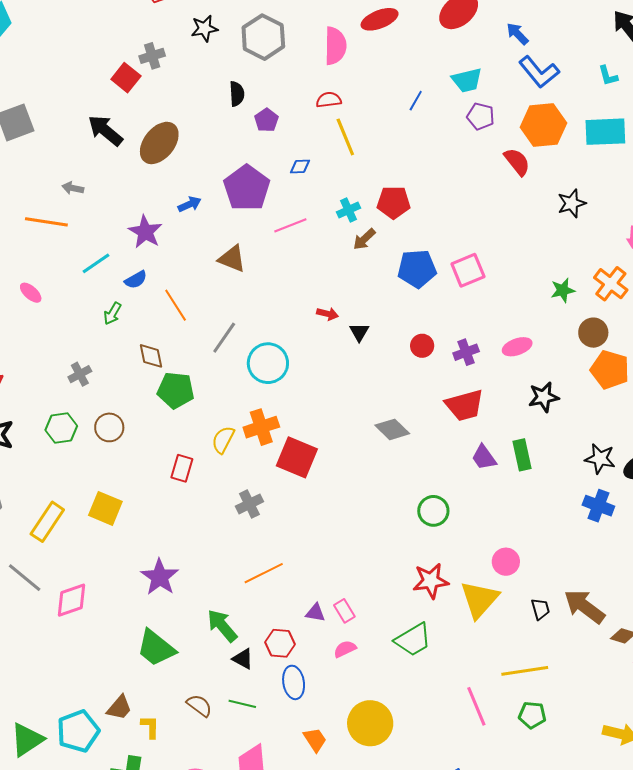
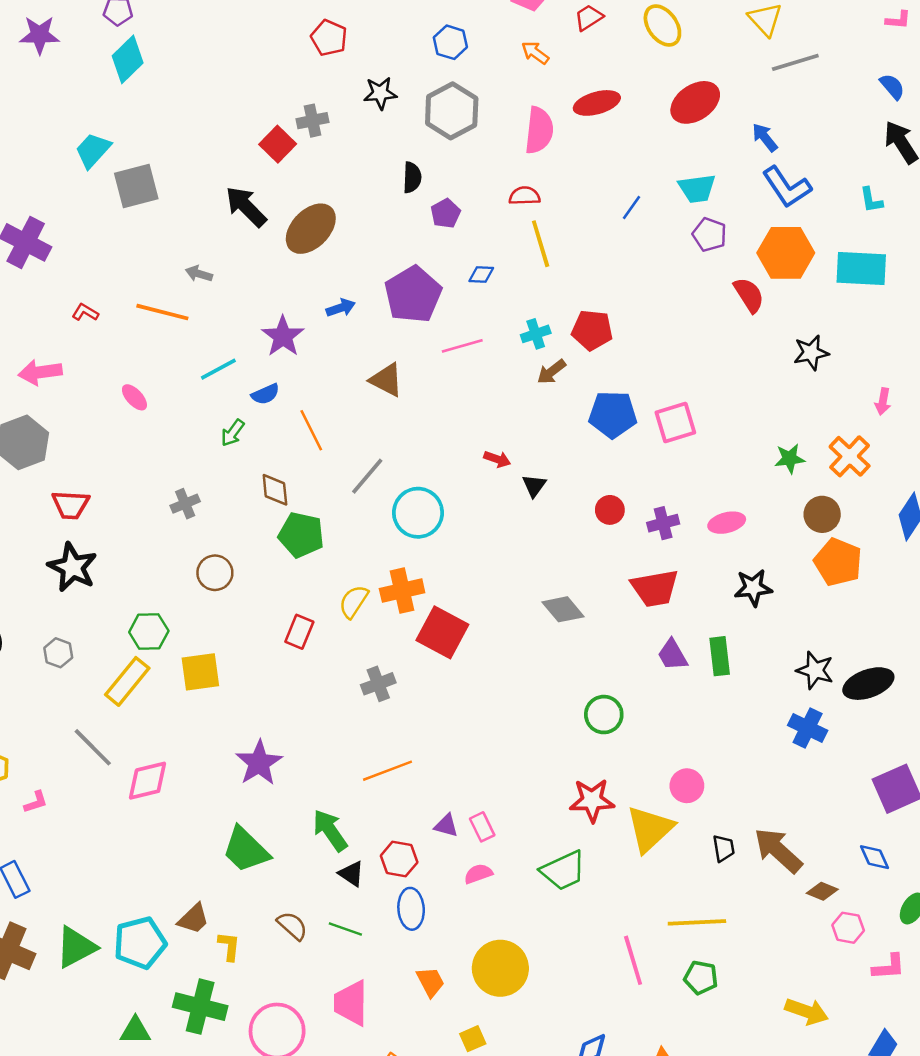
green hexagon: (61, 428) -> (149, 632), moved
yellow square: (105, 508) -> (200, 672), turned -36

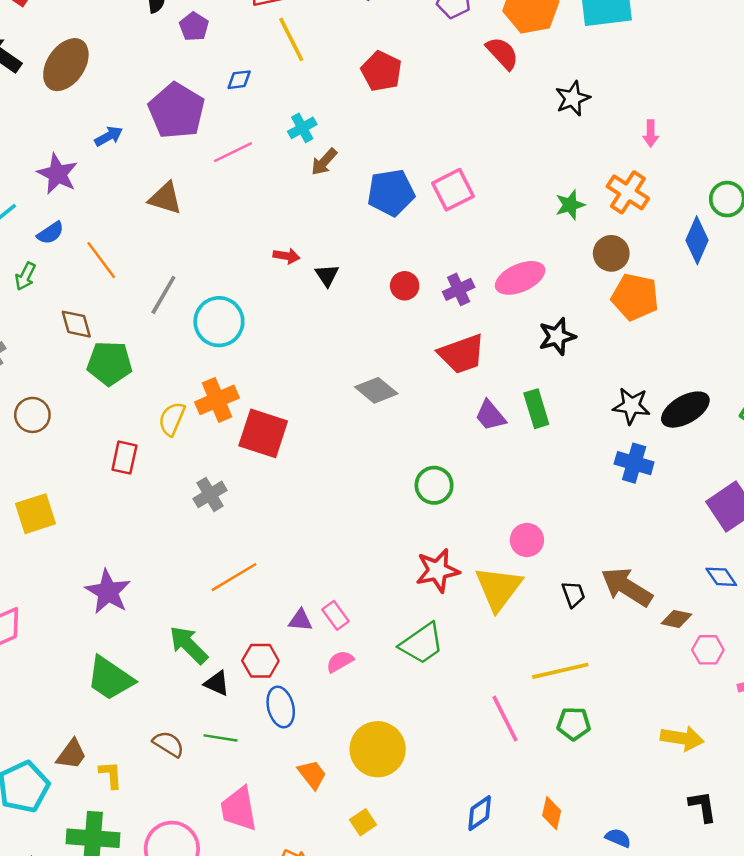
red pentagon: (592, 330) -> (381, 71), moved, turned 30
pink ellipse: (727, 523) -> (520, 278), size x1.4

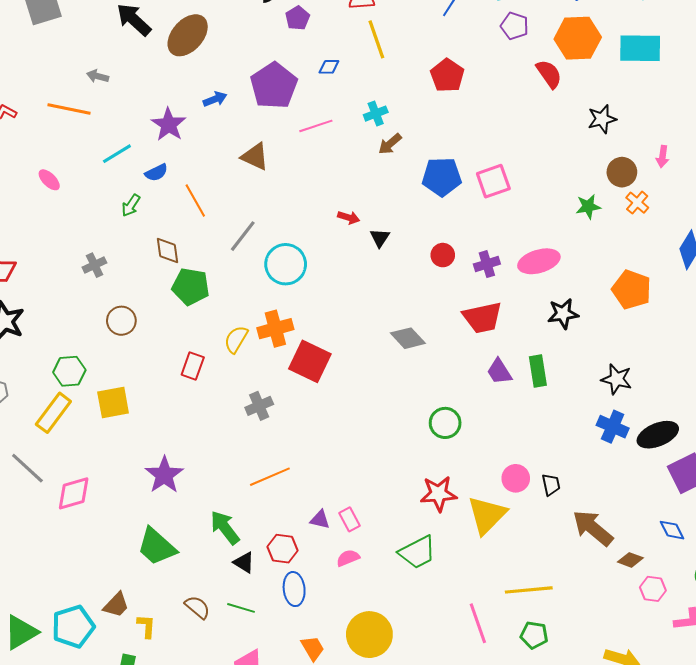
orange cross: (628, 192) -> (637, 203), size x0.7
brown circle: (611, 253) -> (622, 172), moved
black ellipse: (685, 410) -> (658, 435), moved
black trapezoid: (573, 594) -> (551, 485), moved

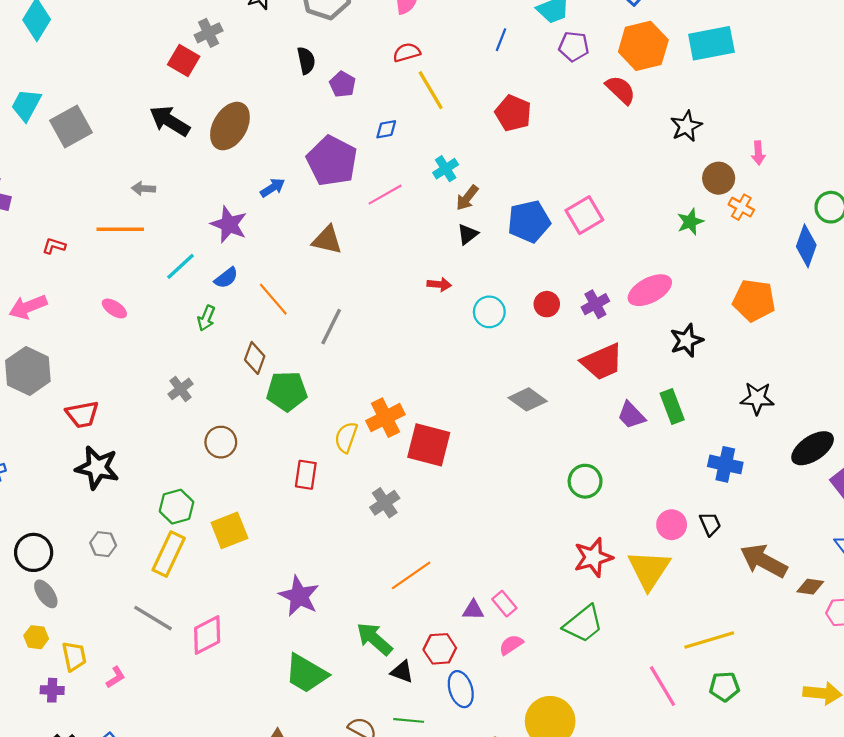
black triangle: (380, 238) -> (468, 234), moved, turned 30
brown diamond: (168, 250) -> (255, 358), turned 40
cyan circle: (286, 264) -> (489, 312), moved, size x0.7
blue cross: (613, 427) -> (725, 464), moved

